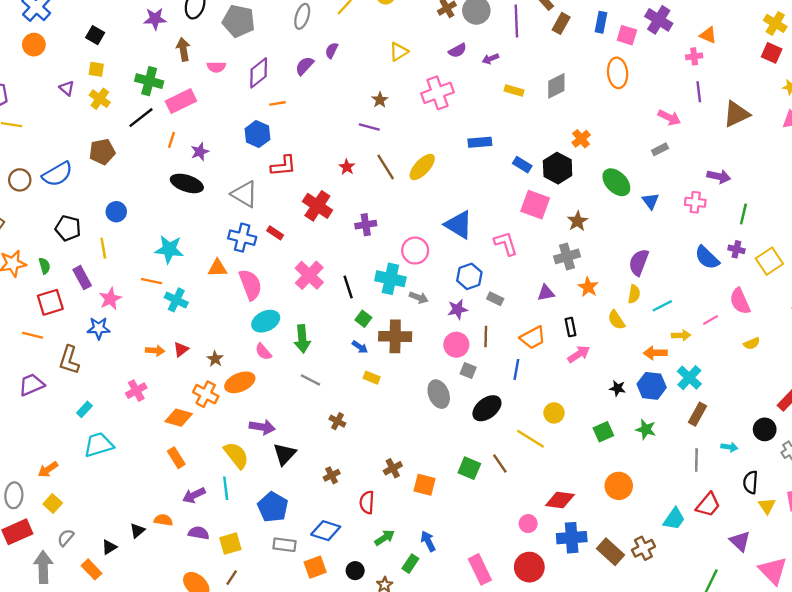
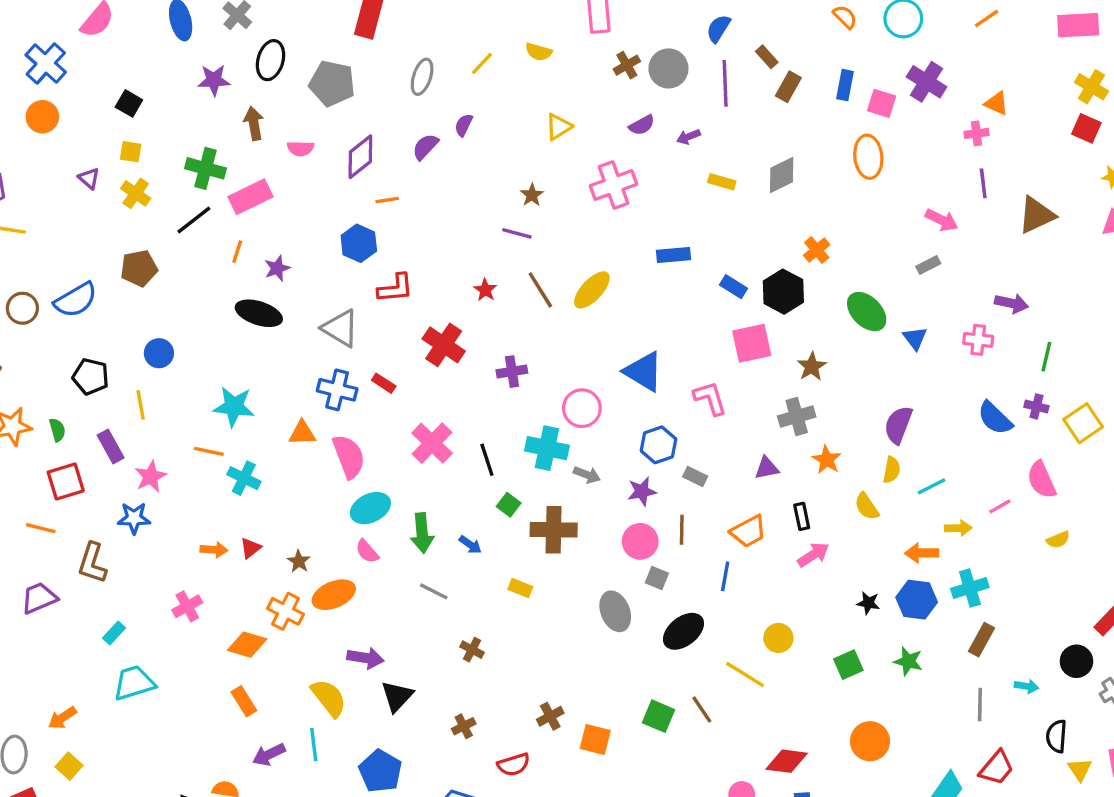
pink square: (535, 205) -> (752, 343), turned -32
blue arrow: (360, 347) -> (470, 545), moved
cyan cross: (689, 378) -> (970, 588), turned 30
red semicircle: (367, 502) -> (514, 765), turned -110

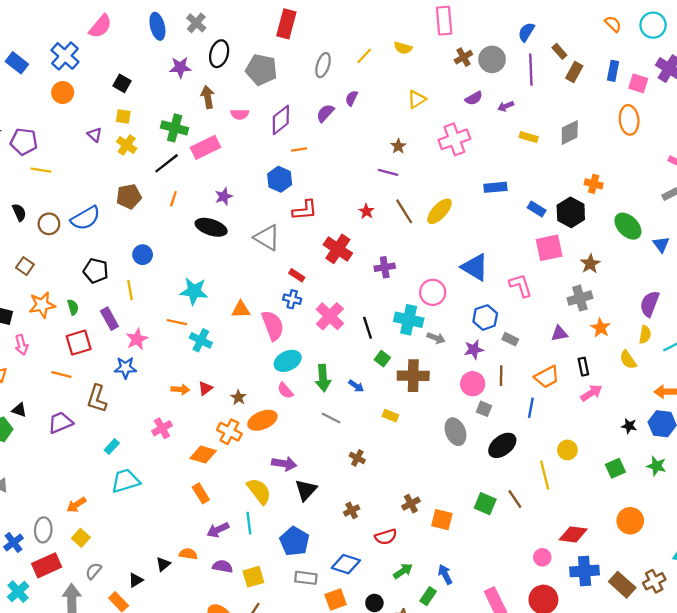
orange cross: (817, 250) -> (594, 184), turned -36
orange line: (237, 252) -> (173, 199), moved
blue cross: (337, 390) -> (292, 299), moved, size x0.7
yellow line: (745, 675) -> (545, 475), turned 44

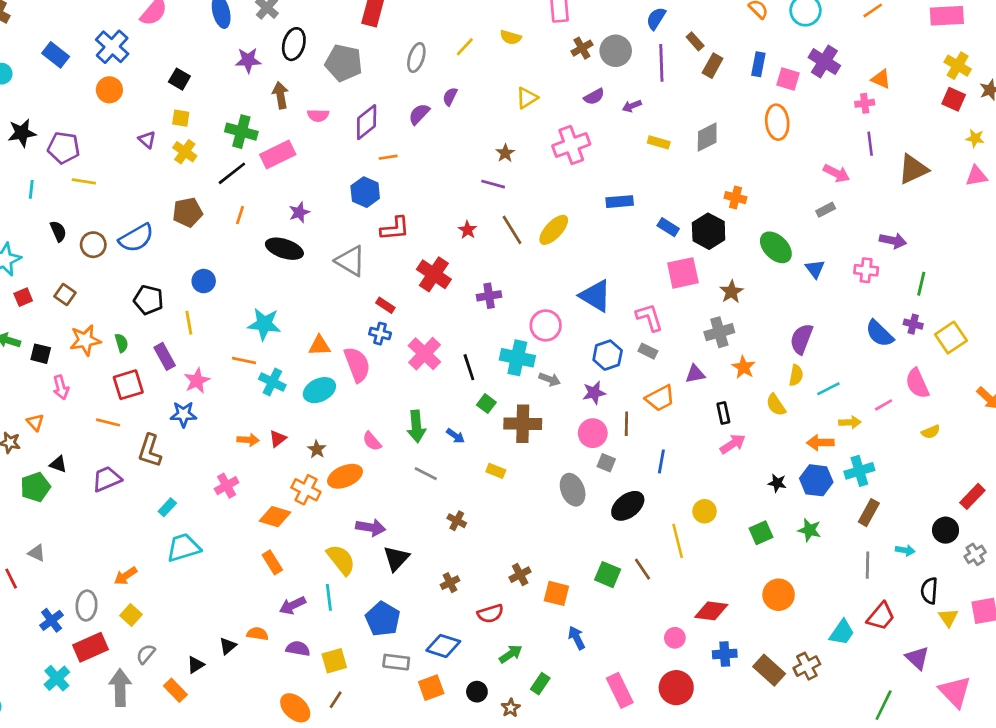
gray rectangle: (510, 339) -> (648, 351), moved
cyan ellipse: (288, 361) -> (319, 390), moved
orange trapezoid: (547, 377) -> (660, 398), moved
blue cross: (585, 571) -> (725, 654), size x0.7
blue arrow: (445, 574) -> (577, 638), moved

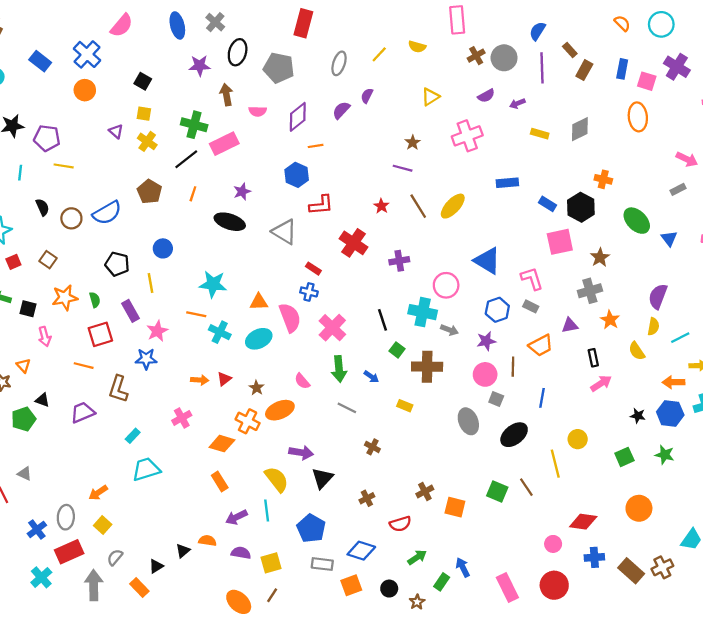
brown pentagon: (187, 212) -> (149, 192), turned -30
pink cross: (424, 354) -> (332, 328), moved
blue arrow: (577, 638) -> (463, 567), moved

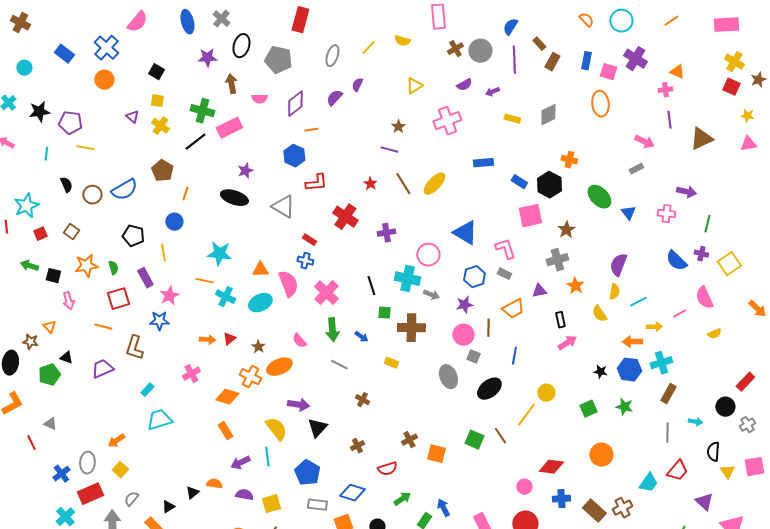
orange line: (193, 194) -> (185, 194), moved
green square: (397, 350) -> (384, 313), turned -32
yellow line: (555, 464) -> (526, 415), turned 50

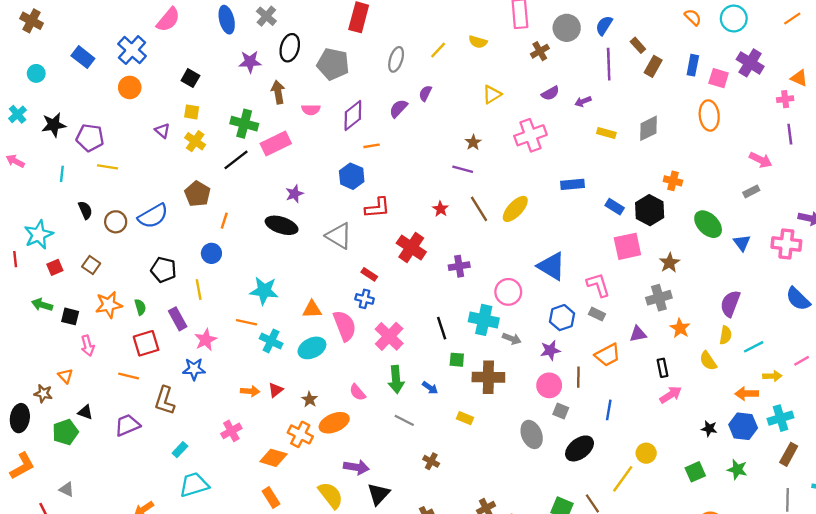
gray circle: (480, 51) -> (567, 28), moved
pink cross: (666, 214) -> (786, 244), size x1.4

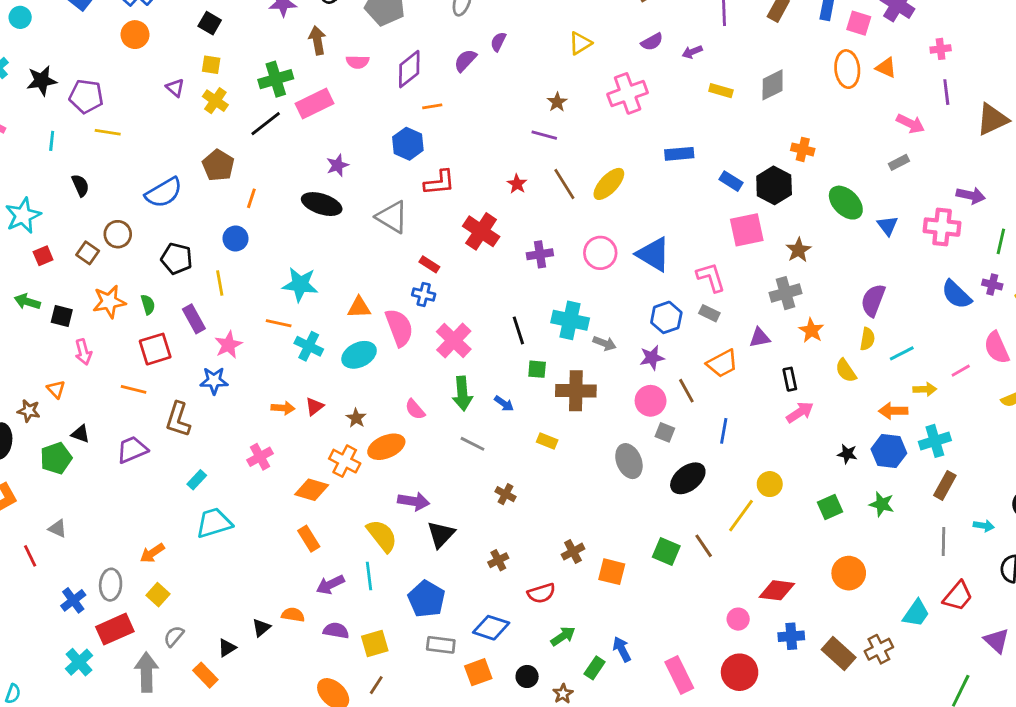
orange triangle: (799, 78) -> (886, 68), moved
green cross: (244, 124) -> (276, 79), turned -32
brown circle: (116, 222) -> (118, 234), moved
pink circle: (508, 292) -> (600, 253), moved
brown line: (578, 377) -> (686, 391), turned -30

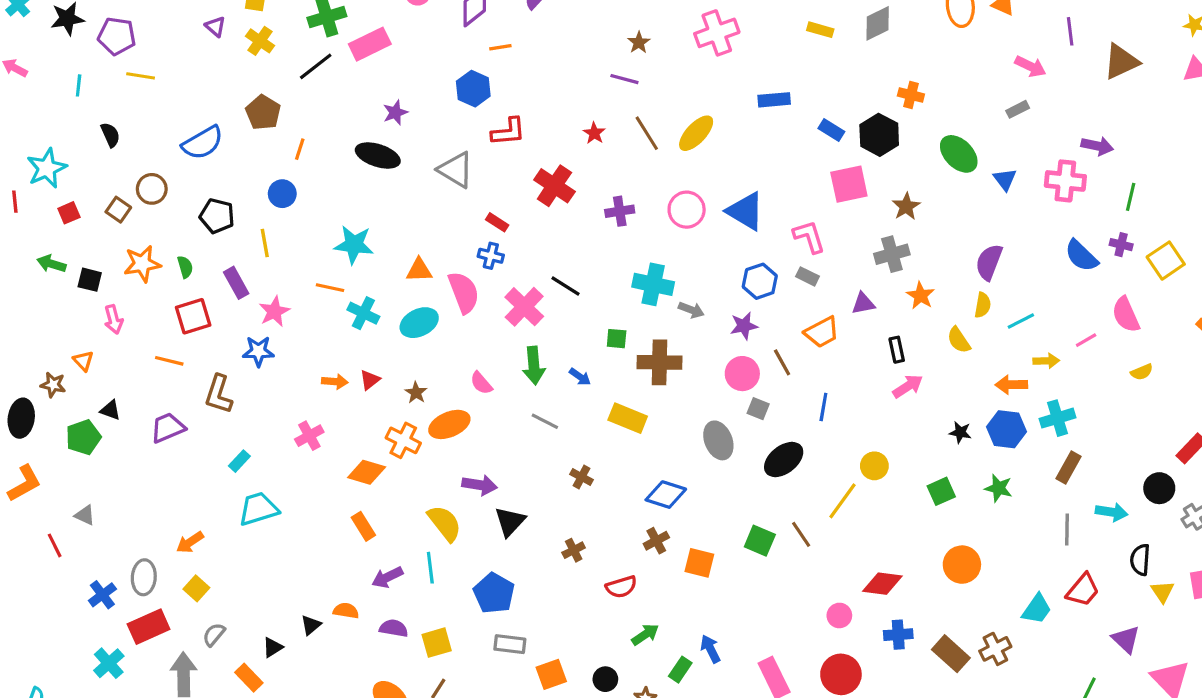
black line: (518, 330) -> (566, 286), moved, turned -40
yellow rectangle: (547, 441) -> (628, 418), size x1.6
cyan arrow: (984, 526) -> (1112, 512), size x1.4
blue diamond: (491, 628) -> (666, 495), moved

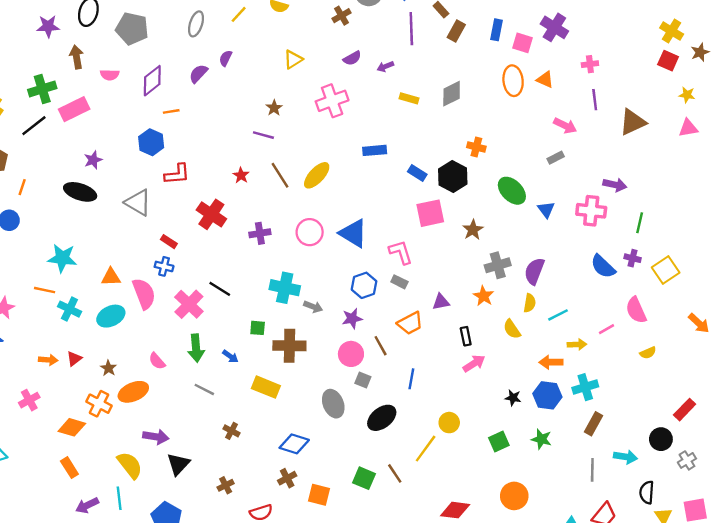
gray cross: (892, 254) -> (498, 265), moved

